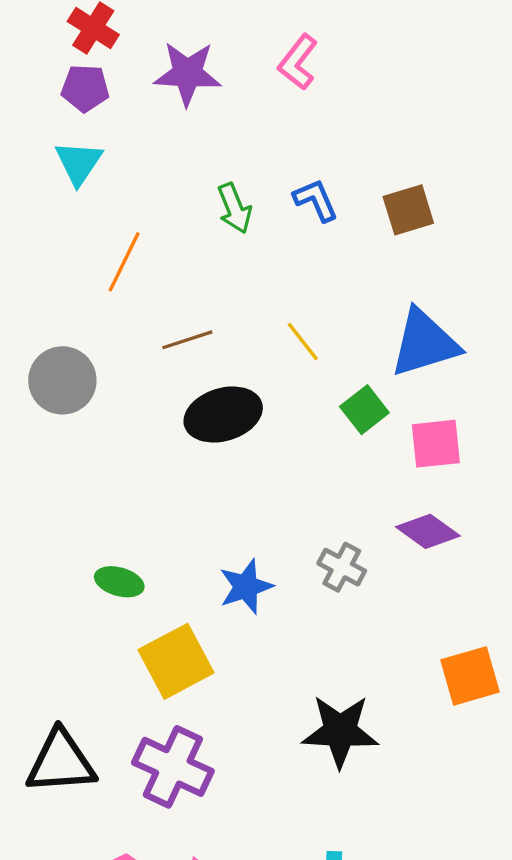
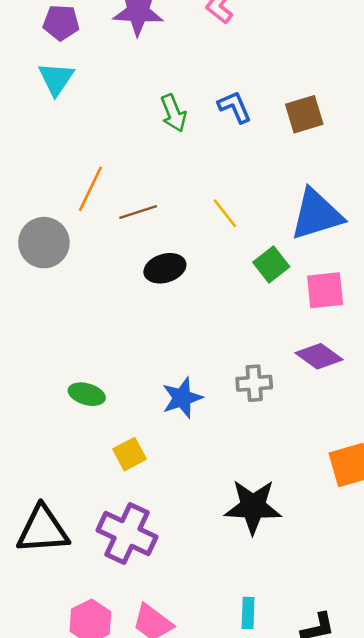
orange line: (124, 262) -> (90, 189), moved
black ellipse: (223, 414) -> (165, 268), size x0.7
gray cross: (342, 567) -> (254, 383), turned -32
yellow square: (176, 661) -> (129, 454), size x0.6

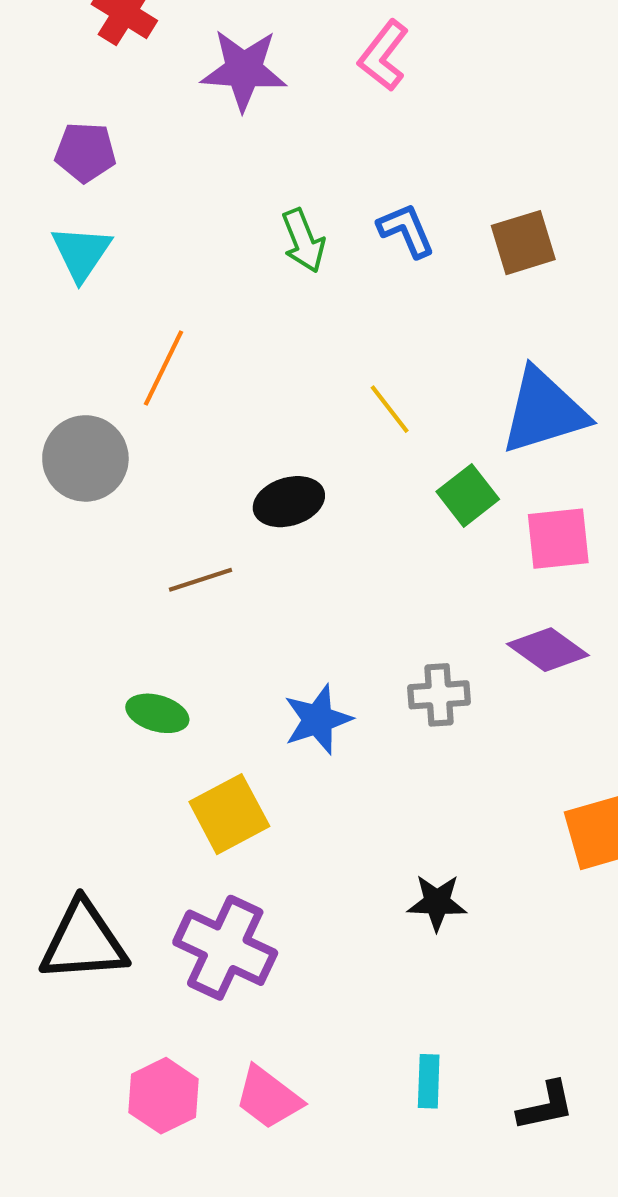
purple pentagon: (61, 23) -> (85, 152), moved
cyan triangle: (56, 79) -> (81, 253), moved
brown line: (138, 212) -> (201, 580), moved
yellow square: (129, 454) -> (229, 814), size x1.4
black star: (253, 507) -> (437, 902), size x0.6

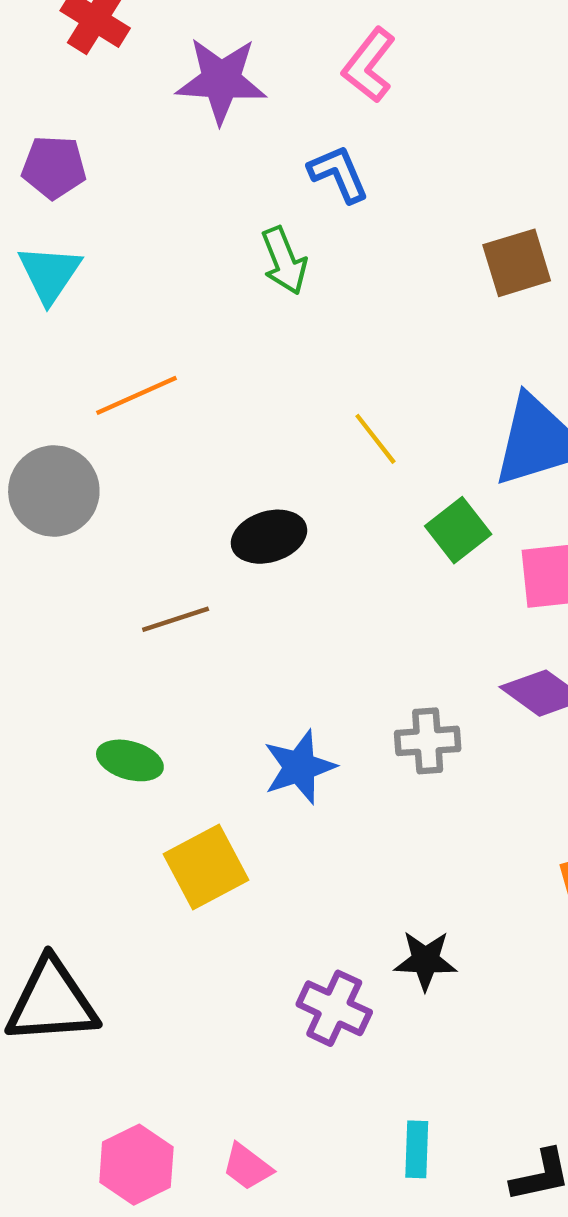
blue L-shape: (406, 230) -> (339, 174), moved
orange line: (164, 368) -> (136, 395), turned 40
purple cross: (225, 948) -> (334, 1008), moved, size x0.7
pink trapezoid: (268, 1098) -> (247, 1167), size x0.7

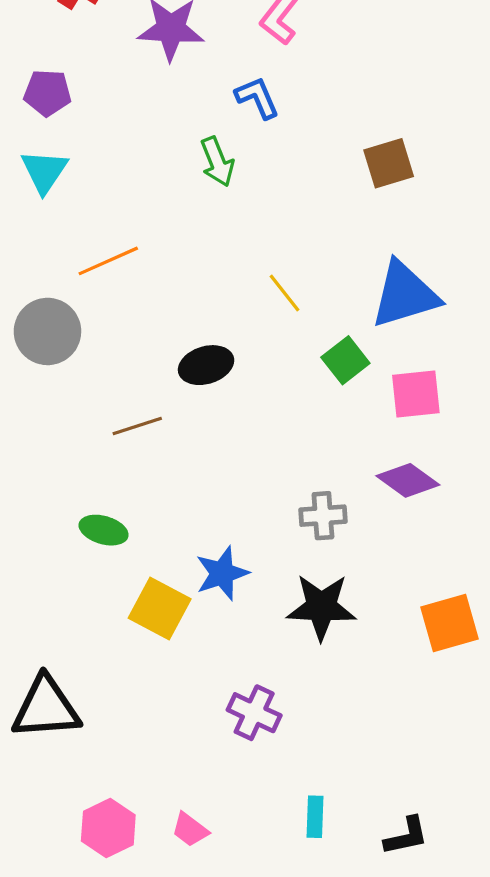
blue star: (299, 767) -> (222, 573), moved
yellow square: (206, 867) -> (160, 609), turned -34
black star: (425, 960) -> (321, 607), moved, size x1.5

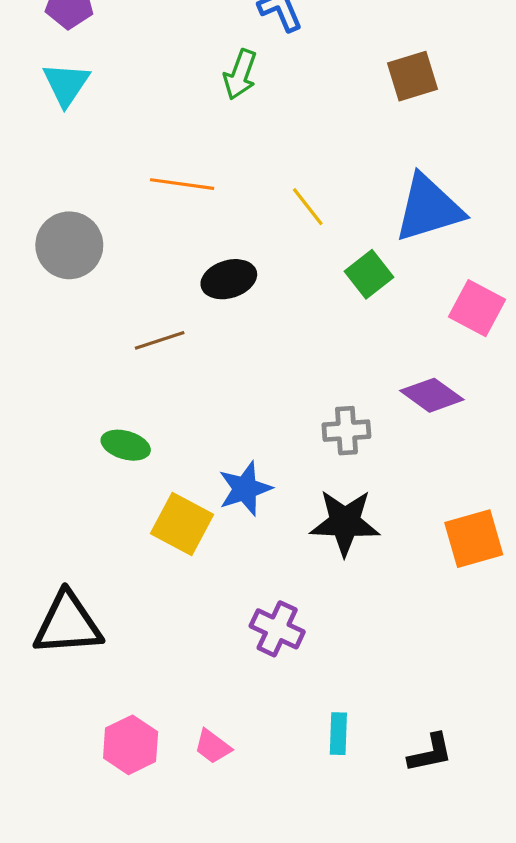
green arrow: (217, 162) -> (240, 75), turned 42
orange line: (108, 261) -> (182, 184), moved, turned 32
pink square: (416, 394) -> (477, 308), moved, turned 34

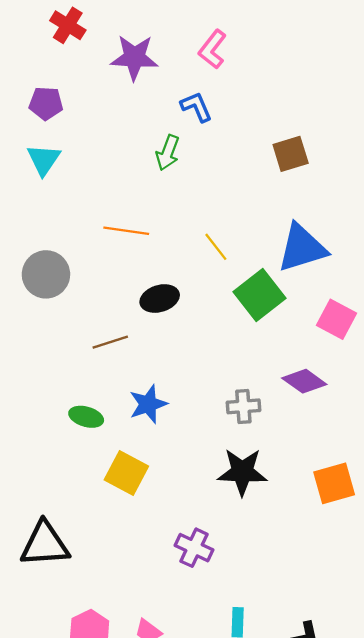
green square: (369, 274) -> (260, 295), size x1.5
blue star: (245, 489) -> (148, 404), moved

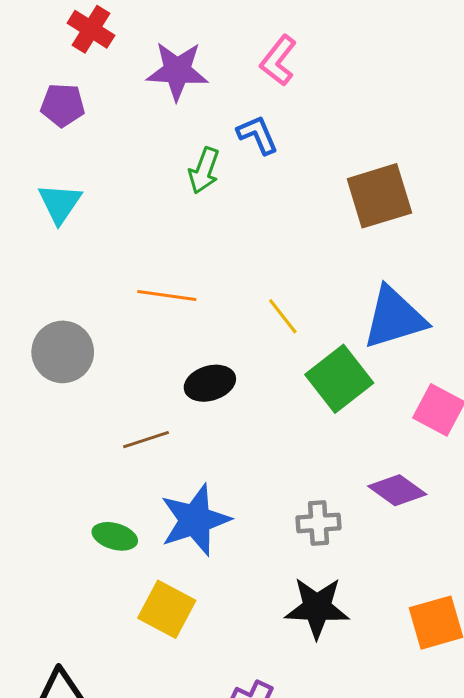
purple pentagon: (46, 103) -> (63, 105), moved
green arrow: (168, 153) -> (204, 171), moved
brown square: (291, 154) -> (379, 196), size x1.4
blue star: (148, 404) -> (195, 520), size x1.4

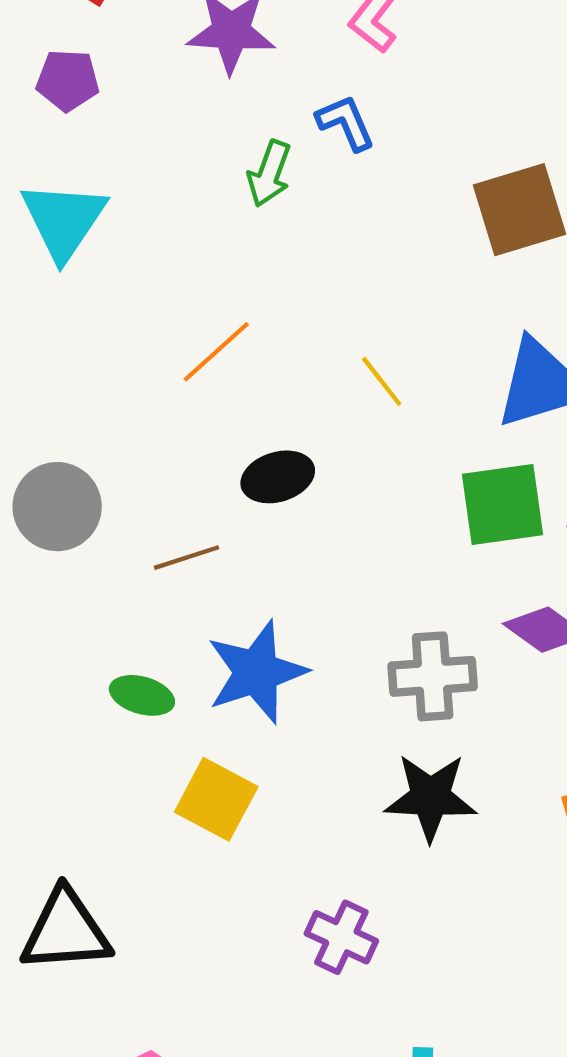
cyan triangle: (60, 203) -> (63, 220), size x1.4
orange line: (167, 295) -> (216, 352), turned -50
gray circle: (63, 352) -> (57, 507), moved
green square: (339, 379) -> (503, 504), moved, turned 30
gray cross: (318, 523) -> (433, 676), size x1.4

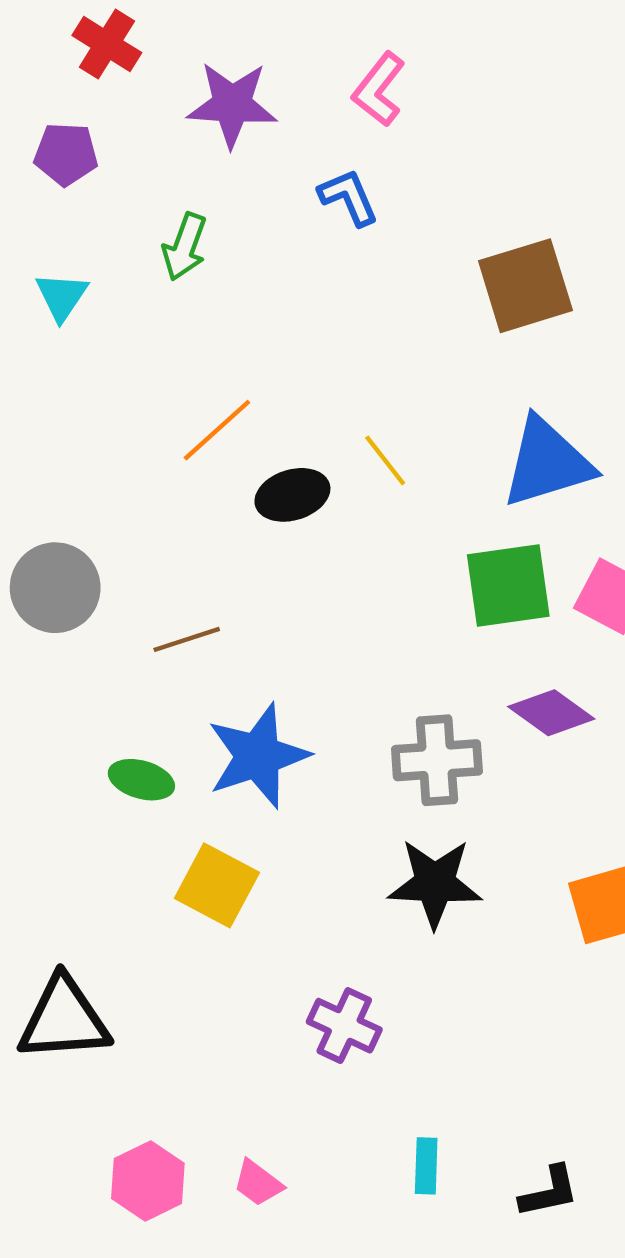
green arrow: (269, 174) -> (185, 247), moved
cyan triangle: (63, 220) -> (62, 296), size x0.6
black ellipse: (278, 477) -> (292, 495), moved

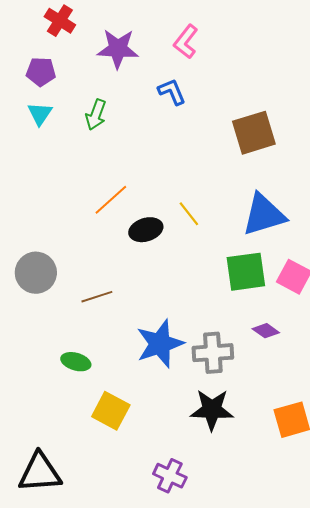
cyan triangle: (62, 296) -> (40, 114), moved
purple diamond: (551, 713) -> (266, 331), size x0.7
blue star: (258, 756) -> (160, 344), moved

